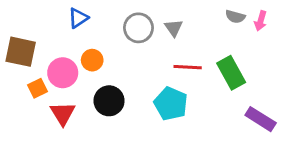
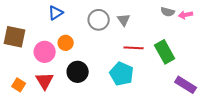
pink arrow: (261, 21) -> (186, 15), turned 64
orange square: (37, 88) -> (19, 85), moved, turned -32

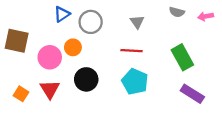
gray semicircle: (168, 12) -> (177, 12), moved
gray circle: (99, 20) -> (91, 22), moved
red line: (134, 48) -> (132, 51), moved
purple rectangle: (186, 85) -> (192, 94), moved

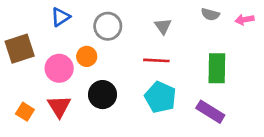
blue triangle: (62, 14) -> (60, 17), moved
brown square: (17, 41) -> (20, 49), turned -30
green rectangle: (182, 57) -> (217, 68), turned 30
purple rectangle: (192, 94) -> (210, 112), moved

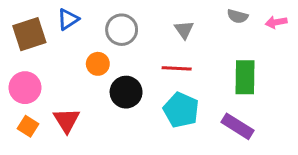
brown square: (20, 49) -> (29, 34), moved
pink circle: (59, 68) -> (25, 88), moved
black circle: (103, 95) -> (126, 92), moved

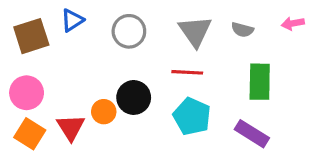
gray semicircle: (238, 16) -> (242, 30), moved
gray triangle: (184, 30) -> (195, 31), size x1.6
orange circle: (98, 64) -> (104, 112), moved
orange square: (28, 126) -> (30, 134), size x1.4

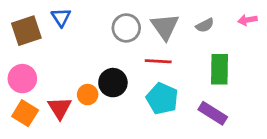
blue triangle: (72, 20) -> (61, 17), turned -30
gray semicircle: (242, 30) -> (205, 25), turned -42
gray circle: (129, 31) -> (126, 28), moved

